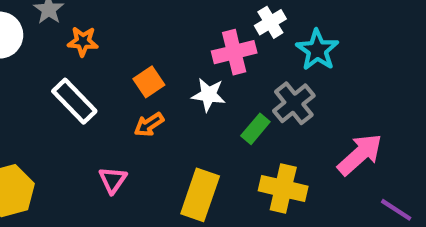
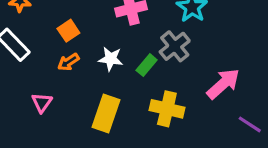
white star: (209, 95) -> (111, 59), moved

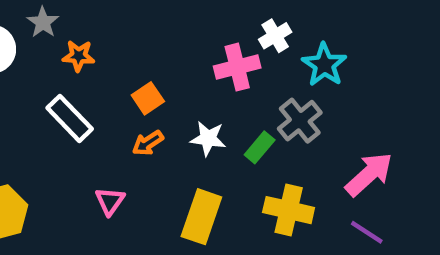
purple line: (250, 124) -> (367, 232), moved

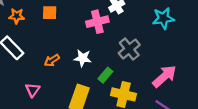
cyan star: (324, 65) -> (163, 18), moved, turned 30
orange square: (148, 98) -> (50, 13), moved, turned 35
green rectangle: (260, 147) -> (105, 75), moved

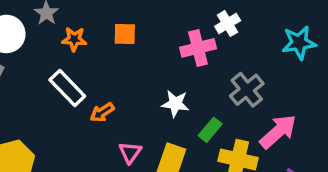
orange arrow: (52, 60) -> (102, 112), moved
pink arrow: (164, 76) -> (278, 132), moved
pink triangle: (33, 90) -> (130, 152), moved

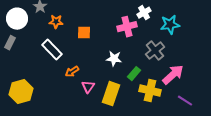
orange square: (125, 34) -> (84, 33), moved
cyan star: (299, 43) -> (170, 25), moved
orange arrow: (102, 112) -> (72, 72), moved

